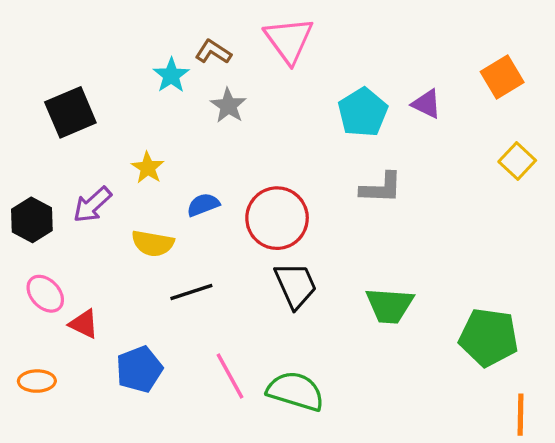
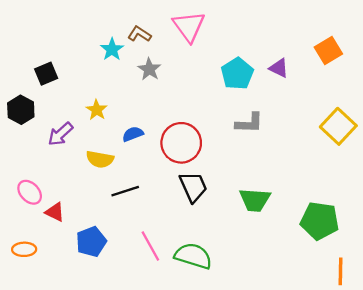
black square: (70, 112) -> (46, 74), size x0.7
yellow square: (517, 161) -> (338, 126), moved, size x1.5
black hexagon: (32, 220) -> (21, 110), moved

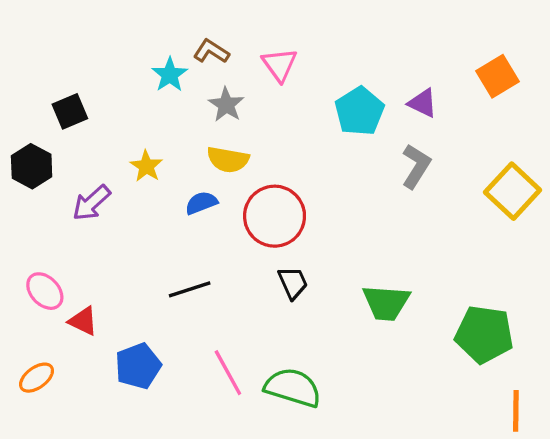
pink triangle: (189, 26) -> (280, 65), moved, size x0.7
gray L-shape: (249, 123) -> (416, 166), moved, turned -60
yellow semicircle: (100, 159) -> (228, 160), moved
black trapezoid: (193, 187) -> (293, 283), size x0.7
orange ellipse: (24, 249) -> (37, 378), turned -35

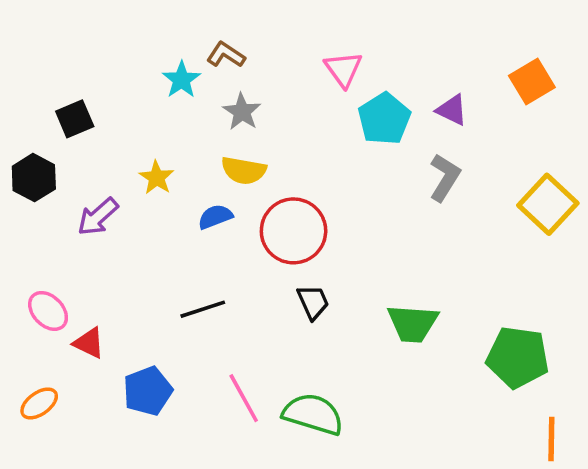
pink triangle: (280, 65) -> (343, 69), moved

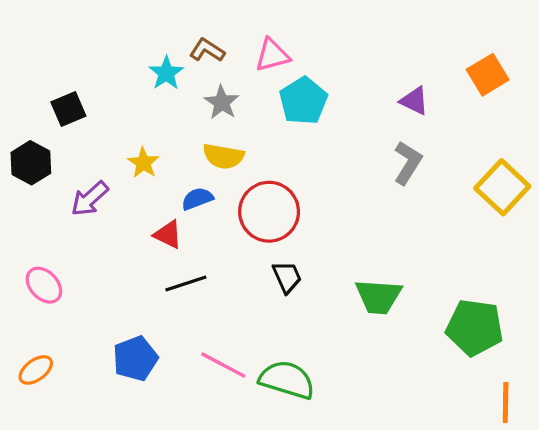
pink triangle: (343, 69) -> (272, 55), moved, turned 51
cyan pentagon: (384, 119) -> (303, 101), moved
red triangle: (89, 343) -> (168, 235), moved
pink line: (244, 398) -> (223, 365), turned -33

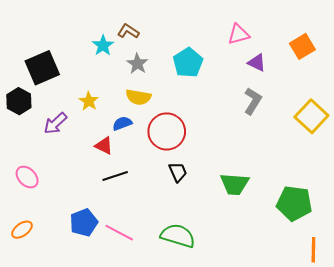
pink triangle: (272, 55) -> (239, 34), moved
black square: (68, 109) -> (42, 68), size x1.6
pink line: (223, 365) -> (119, 233), moved

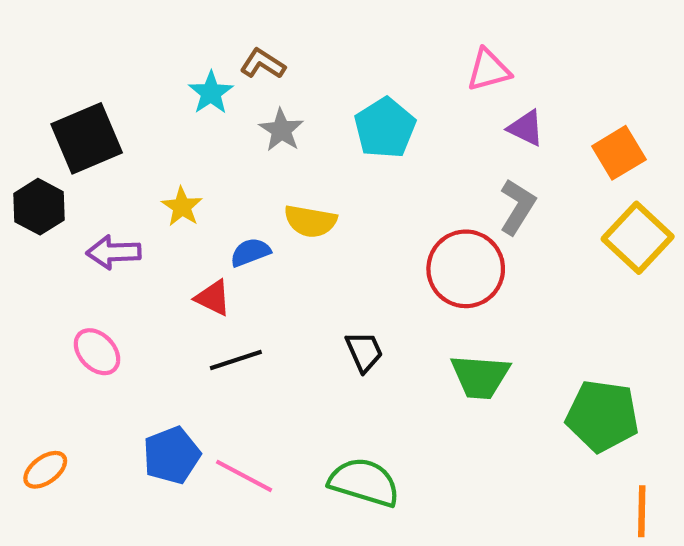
orange square: (302, 46) -> (619, 153), moved
yellow semicircle: (138, 97) -> (310, 221), moved
purple arrow: (55, 123) -> (114, 252), turned 40
red circle: (167, 131) -> (466, 269), moved
pink ellipse: (27, 177) -> (97, 352), moved

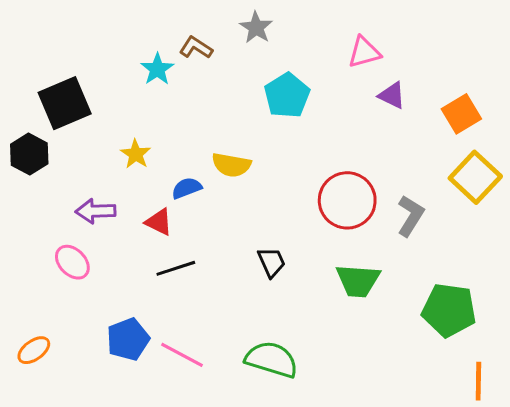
gray star: (281, 130) -> (256, 27), moved
gray L-shape: (517, 207) -> (410, 216), moved
purple arrow: (114, 252) -> (96, 211), moved

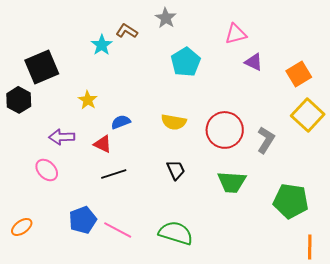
yellow semicircle: (231, 165) -> (174, 122), moved

